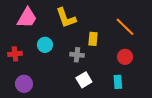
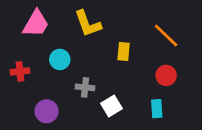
gray cross: (77, 55) -> (85, 87), moved
purple circle: (24, 84) -> (46, 111), moved

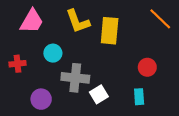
orange line: (166, 36) -> (160, 19), moved
yellow rectangle: (124, 51) -> (110, 31), moved, size x1.6
gray cross: (85, 87) -> (75, 78), size x1.6

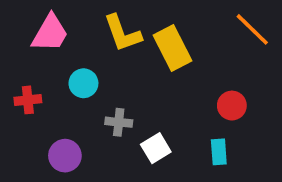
yellow rectangle: (110, 31) -> (172, 48), turned -32
gray cross: (75, 78) -> (119, 122), size x0.6

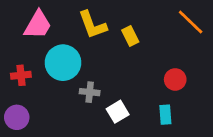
yellow rectangle: (172, 48) -> (130, 36), size x0.6
cyan circle: (83, 83) -> (63, 63), size x1.6
purple circle: (65, 156) -> (17, 117), moved

